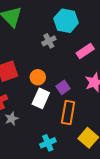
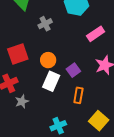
gray cross: (49, 41) -> (45, 24), moved
orange rectangle: (68, 113) -> (78, 95), size x0.7

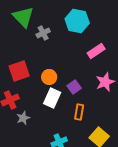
gray cross: (45, 24) -> (43, 33), moved

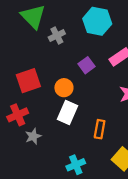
purple square: (74, 87) -> (87, 65), moved

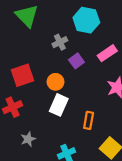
gray cross: (57, 36) -> (60, 42), moved
gray star: (33, 136) -> (28, 139), moved

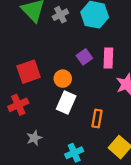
gray cross: (60, 42) -> (60, 15), moved
pink rectangle: (107, 53) -> (108, 58), moved, turned -54

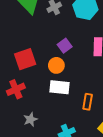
purple square: (84, 57) -> (65, 46), moved
white rectangle: (66, 103) -> (59, 87), turned 72

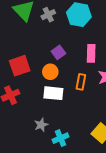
orange rectangle: (88, 102) -> (81, 82), moved
gray star: (30, 119) -> (41, 125), moved

